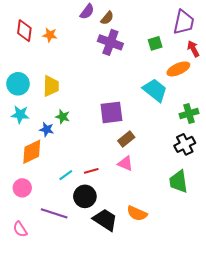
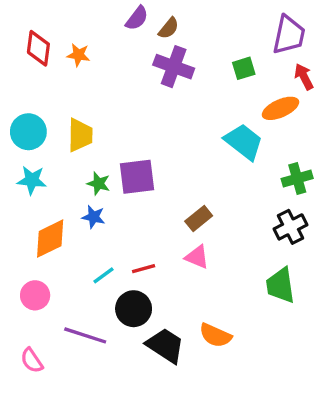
purple square: (111, 112) -> (137, 177), moved
blue star: (47, 129) -> (93, 217), moved

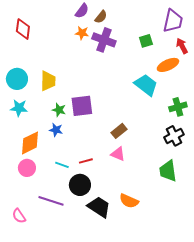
orange star: (78, 55) -> (82, 33), moved
cyan line: (104, 275) -> (62, 165), turned 56
pink circle: (35, 295) -> (27, 168), moved

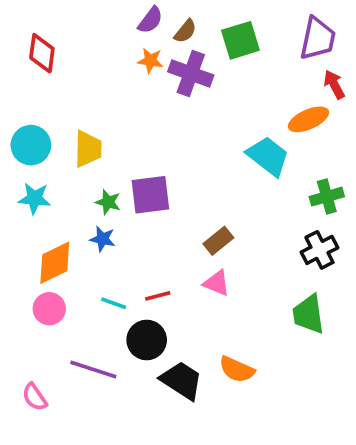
green square: (146, 41) -> (240, 40), moved, size x1.5

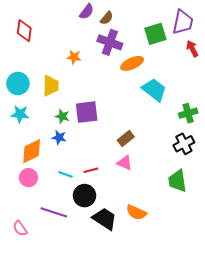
green square: (240, 40) -> (155, 34), moved
orange star: (150, 61) -> (74, 57), moved
orange ellipse: (308, 119) -> (132, 63), moved

